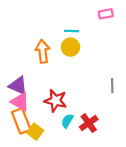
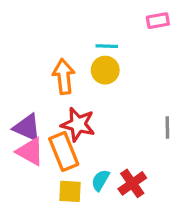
red star: (56, 101) -> (78, 124), moved
orange rectangle: (21, 121) -> (64, 151), moved
yellow square: (35, 132) -> (70, 191), moved, turned -35

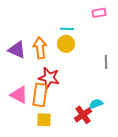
purple triangle: (27, 128) -> (17, 50), moved
gray line: (167, 128) -> (106, 62), moved
orange rectangle: (64, 151) -> (40, 95), turned 30
cyan semicircle: (100, 180) -> (96, 104), moved, turned 40

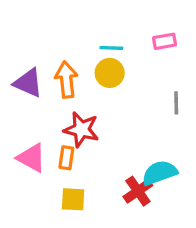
pink rectangle: (99, 13) -> (165, 41), moved
orange rectangle: (40, 95) -> (66, 158), size x0.6
cyan semicircle: (96, 104) -> (160, 173), size x1.5

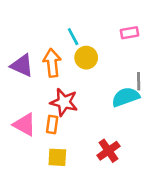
cyan line: (111, 48) -> (73, 37), moved, turned 60
cyan semicircle: (160, 173) -> (126, 97), moved

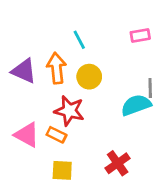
yellow circle: (86, 58) -> (89, 77), moved
orange rectangle: (52, 125) -> (57, 135), turned -72

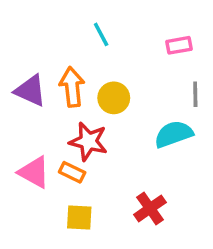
cyan line: (79, 40) -> (101, 34), moved
gray line: (150, 88) -> (195, 94), moved

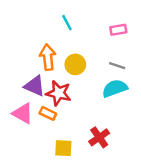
purple triangle: (30, 91) -> (35, 86), moved
gray line: (195, 94) -> (117, 66), moved, turned -70
yellow square: (79, 217) -> (63, 148), moved

